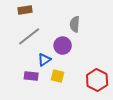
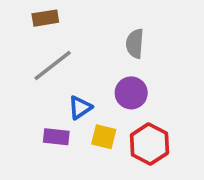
purple circle: (63, 46) -> (131, 93), moved
red hexagon: (97, 80) -> (149, 144), moved

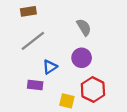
gray semicircle: (135, 44) -> (84, 27), turned 144
yellow square: (104, 137) -> (67, 101), moved

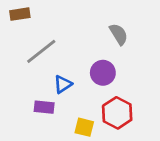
brown rectangle: (28, 11) -> (20, 14), moved
gray semicircle: (84, 27) -> (119, 34), moved

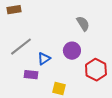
gray line: (41, 51) -> (21, 47), moved
red hexagon: (117, 113) -> (96, 70), moved

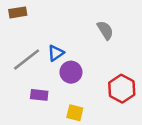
purple circle: (72, 51) -> (71, 72), moved
blue triangle: (44, 59) -> (56, 53), moved

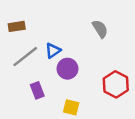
brown rectangle: (18, 12) -> (17, 26), moved
purple rectangle: (39, 95) -> (37, 90), turned 63

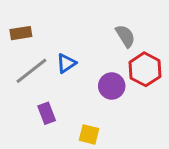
purple circle: (67, 69) -> (112, 86), moved
red hexagon: (116, 84) -> (145, 69), moved

